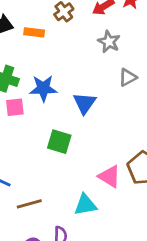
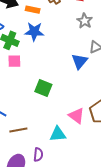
blue star: (43, 88) -> (34, 32), moved
blue triangle: (85, 103) -> (80, 61), moved

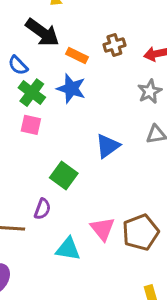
blue triangle: (80, 61) -> (108, 146), moved
purple semicircle: (38, 155) -> (42, 209), moved

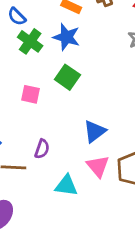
pink square: (31, 125) -> (30, 94), moved
blue triangle: (108, 146) -> (95, 131), moved
green square: (64, 175) -> (67, 77), moved

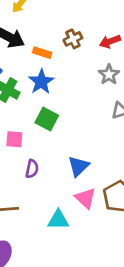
blue star: (66, 37) -> (41, 82), turned 30
purple semicircle: (42, 149) -> (32, 169), moved

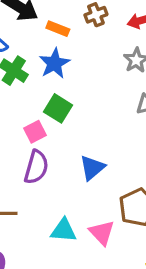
pink square: (14, 139) -> (35, 132), moved, turned -36
purple semicircle: (32, 169) -> (36, 167), size x1.5
pink triangle: (85, 198) -> (102, 233), moved

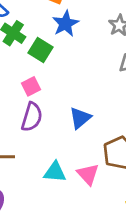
blue star: (54, 63) -> (65, 24), moved
green square: (58, 108) -> (40, 50), moved

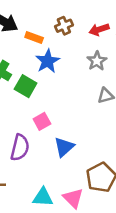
pink square: (31, 86) -> (42, 121), moved

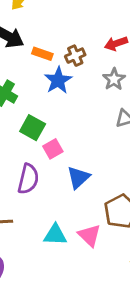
brown cross: (64, 26) -> (75, 56), moved
green square: (26, 86) -> (33, 128), moved

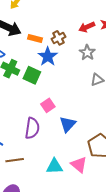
green square: (33, 128) -> (32, 75), moved

